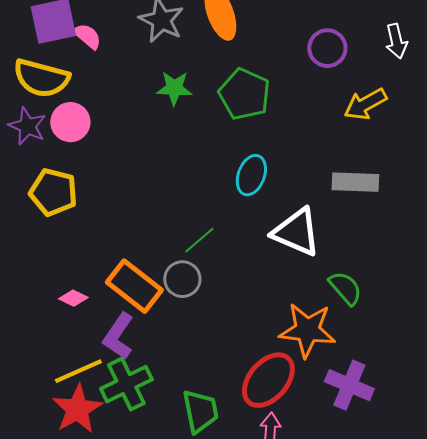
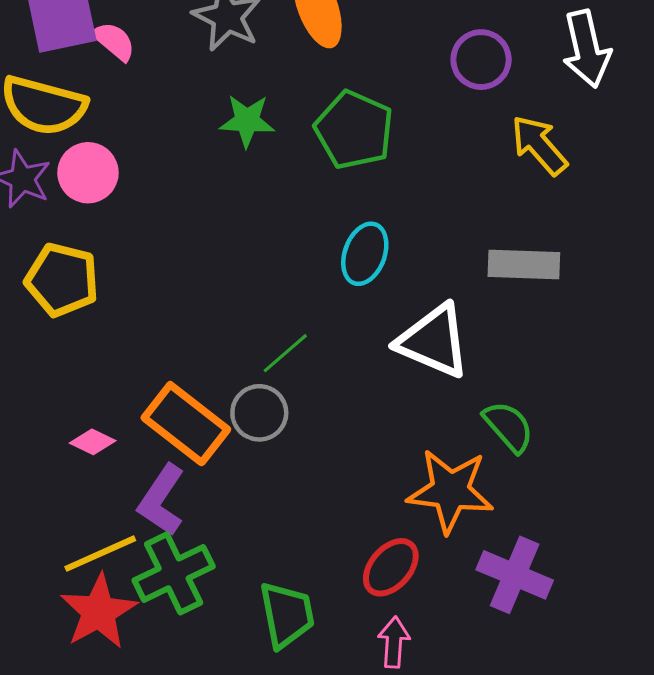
white arrow: (396, 41) -> (587, 49), size x1.4
yellow arrow: (365, 104) -> (539, 145), turned 78
red ellipse: (268, 380) -> (391, 567), size x0.7

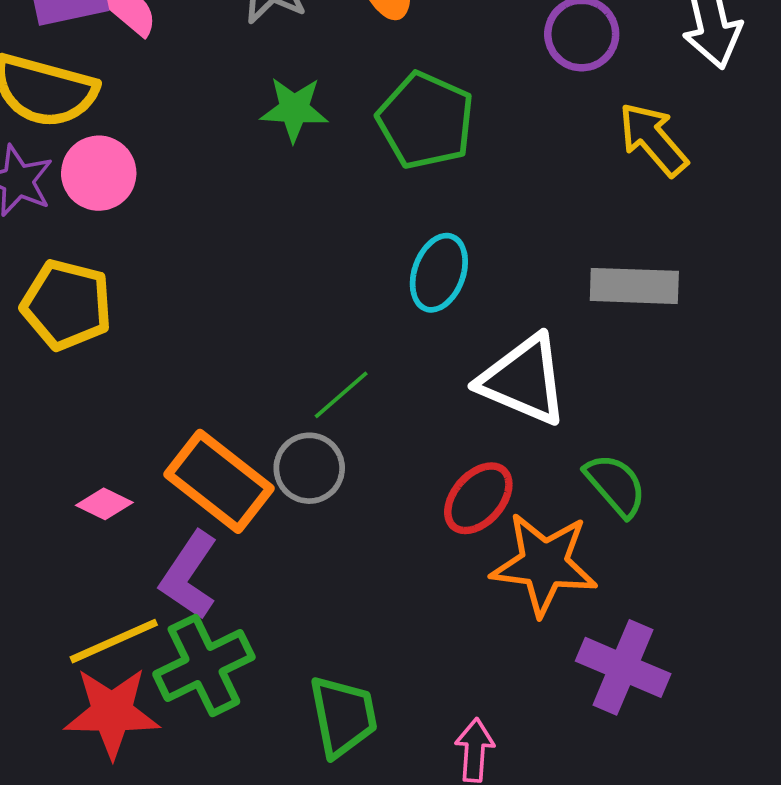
red ellipse: (391, 567) -> (478, 498), moved
red star: (99, 612) -> (112, 712), turned 30

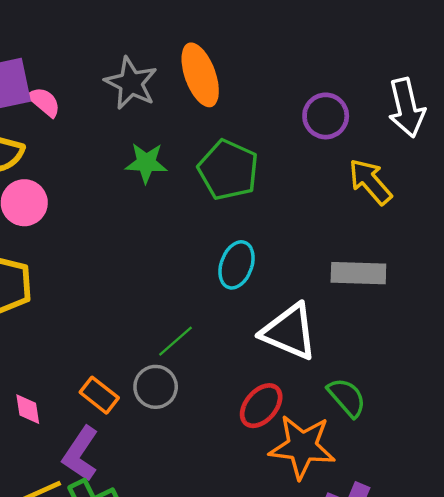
orange rectangle: (219, 481) -> (99, 395), size x0.6
pink diamond: (104, 504) -> (28, 409), turned 56

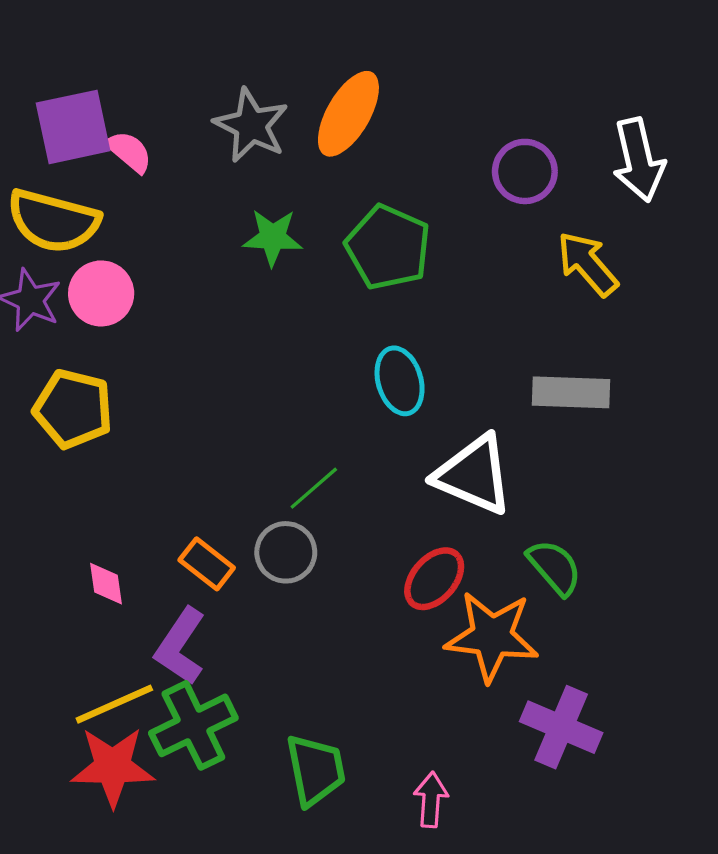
orange ellipse: (200, 75) -> (348, 114), turned 50
cyan ellipse: (237, 265) -> (400, 381), turned -36

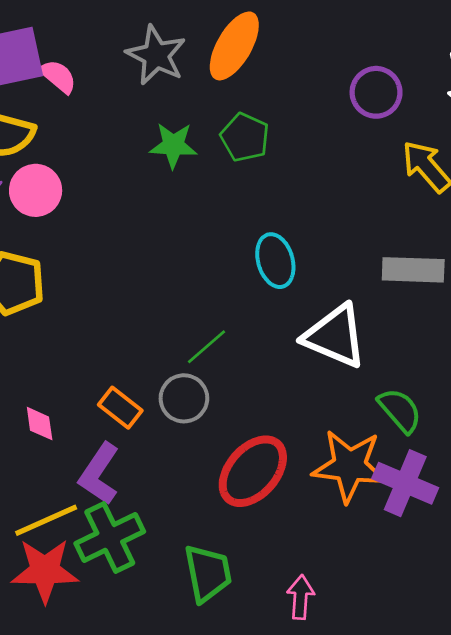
green pentagon: (388, 247) -> (245, 137), moved, size x0.7
red ellipse: (434, 579) -> (253, 471), moved, size x1.4
purple cross: (561, 727) -> (405, 483), moved

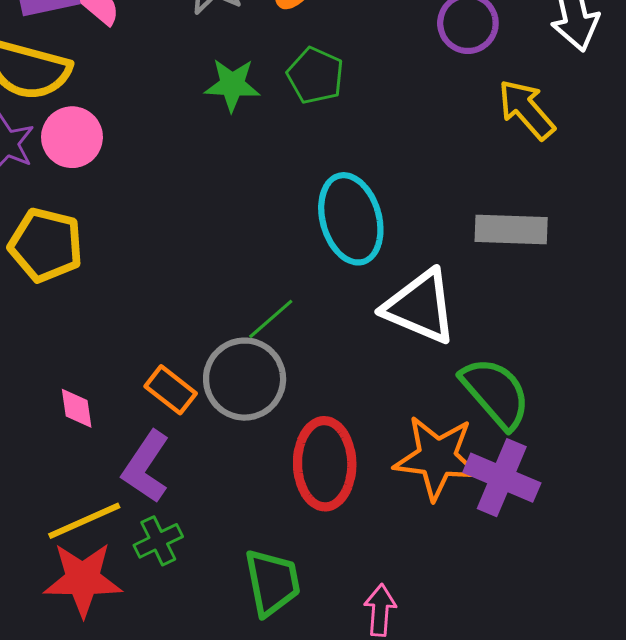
cyan ellipse: (275, 261) -> (351, 219), size x1.4
gray circle: (184, 398) -> (245, 379), size x1.4
green semicircle: (400, 410) -> (496, 393), size x1.4
red ellipse: (253, 471) -> (325, 464), turned -42
green cross: (110, 537) -> (158, 541), size x0.6

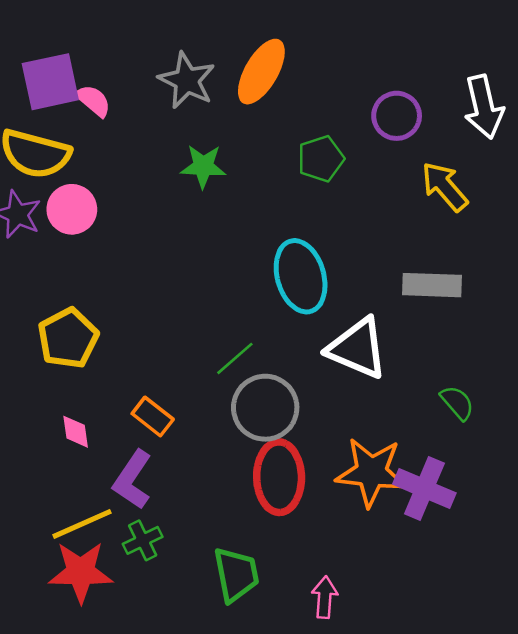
green pentagon: (315, 76) -> (321, 159), moved, turned 30
yellow pentagon: (46, 245) -> (68, 338), moved, turned 30
gray circle: (245, 379) -> (265, 408), moved
green semicircle: (496, 393) -> (457, 403), moved, size x0.6

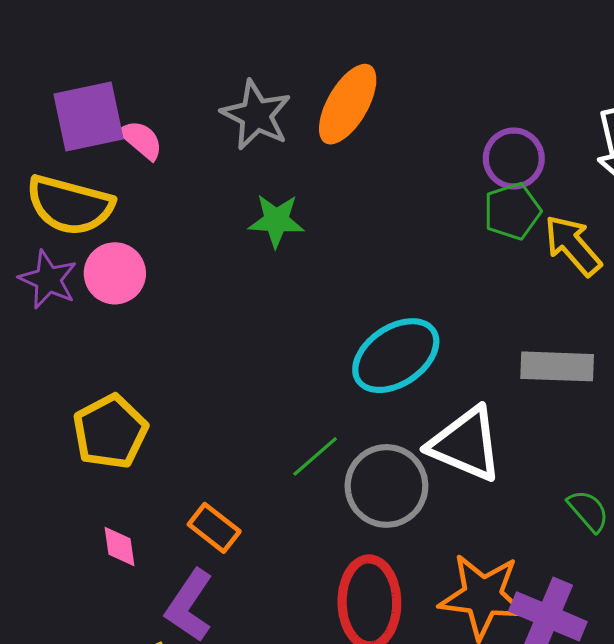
green pentagon: (321, 159) -> (512, 211), moved
cyan ellipse: (301, 276) -> (396, 356), turned 72
gray circle: (265, 408) -> (386, 486), moved

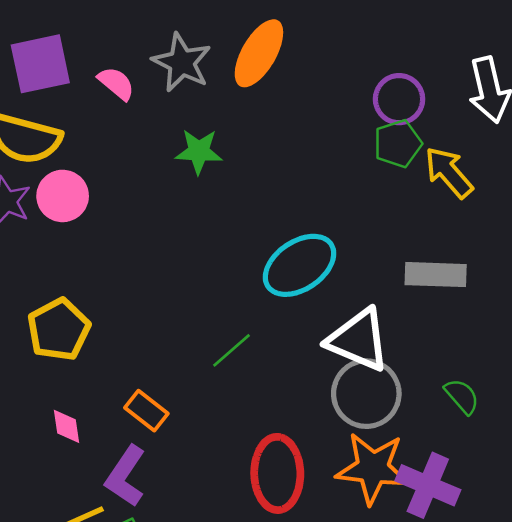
pink semicircle: (141, 140) -> (116, 83), moved
gray circle: (386, 486) -> (366, 394), moved

